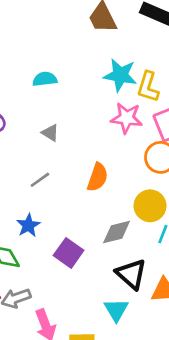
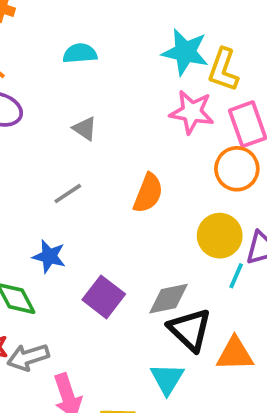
blue star: (28, 225) -> (49, 256), turned -30
gray diamond: (117, 232) -> (169, 299), moved

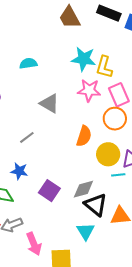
gray triangle: (85, 129) -> (49, 103), moved, size x1.5
orange semicircle: (148, 193) -> (84, 136), moved
cyan line: (236, 276) -> (118, 175), turned 64

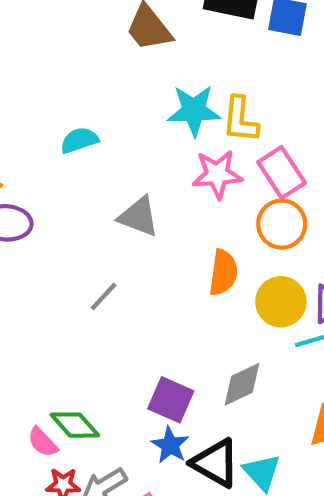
blue star: (19, 171) -> (170, 445), moved, turned 30
black triangle: (96, 205) -> (215, 463), moved

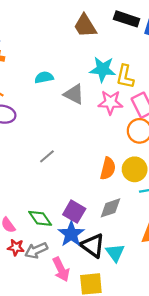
gray triangle: (139, 217) -> (74, 94), moved
orange semicircle: (223, 273) -> (108, 169), moved
green diamond: (75, 425) -> (40, 218), moved
blue star: (170, 445) -> (71, 234), size x1.4

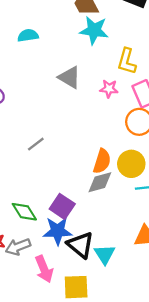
cyan star: (103, 69) -> (94, 30), moved
cyan semicircle: (44, 77) -> (28, 35), moved
pink star: (110, 102) -> (109, 89), size x0.7
gray diamond: (110, 208) -> (100, 182), moved
blue star: (71, 234) -> (58, 231), turned 30

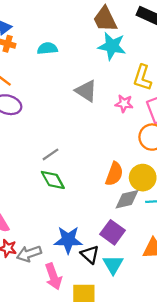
gray diamond: (100, 182) -> (127, 199), moved
purple square: (62, 206) -> (113, 232), moved
green diamond: (24, 212) -> (53, 180), moved
black triangle: (80, 245) -> (90, 254), size x0.7

